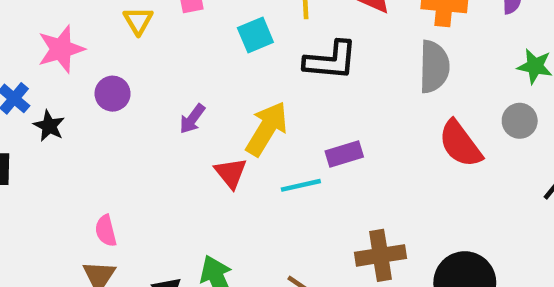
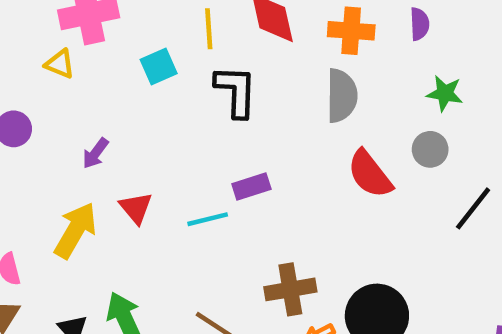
yellow triangle: (138, 21) -> (60, 64), moved, turned -36
black L-shape: (331, 61) -> (236, 91), turned -92
yellow arrow: (267, 129) -> (75, 230), moved

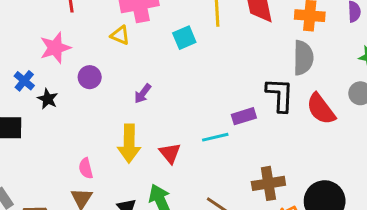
black L-shape: (236, 91) -> (280, 95), moved
red triangle: (136, 208) -> (170, 153), moved
yellow arrow: (75, 230) -> (129, 143), turned 150

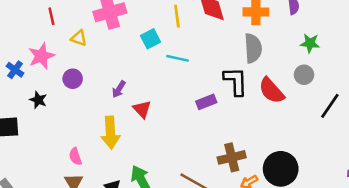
yellow triangle: (120, 35) -> (79, 38), moved
blue cross: (24, 81) -> (15, 70), moved
cyan line: (215, 137) -> (177, 58), moved, turned 30
red triangle: (170, 153) -> (142, 109), moved

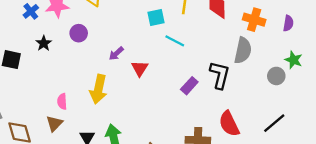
gray circle: (304, 75) -> (276, 76), moved
red semicircle: (271, 91) -> (229, 124), moved
purple rectangle: (206, 102) -> (189, 86), turned -42
black line: (330, 106) -> (274, 123), moved
red triangle: (142, 109) -> (140, 68), moved

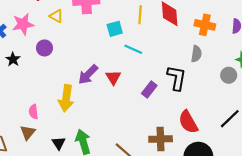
gray semicircle: (243, 50) -> (196, 54), size x0.7
purple arrow: (116, 53) -> (88, 74), moved, size x1.5
red triangle: (140, 68) -> (113, 77), moved

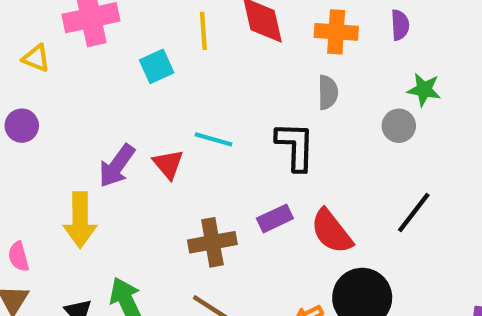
cyan line: (133, 49) -> (213, 139), moved
purple rectangle: (149, 90) -> (275, 218), moved, turned 35
brown cross: (161, 139) -> (212, 242), moved

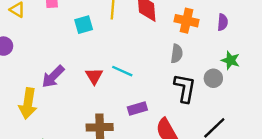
cyan line: (213, 139) -> (122, 71), moved
black L-shape: (295, 146) -> (185, 88), moved
red triangle: (168, 164) -> (94, 76), moved
purple rectangle: (275, 218) -> (137, 109), moved

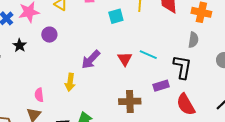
black L-shape: (185, 88) -> (182, 67), moved
yellow arrow: (28, 104) -> (70, 82), size x0.7

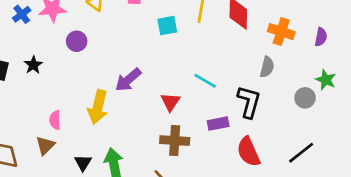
black star: (20, 45) -> (33, 65), moved
red triangle: (125, 59) -> (170, 102), moved
yellow arrow: (70, 82) -> (98, 107), size x1.4

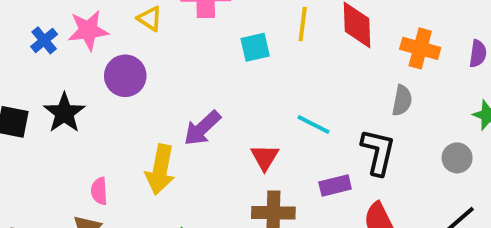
purple circle: (77, 41) -> (125, 76), size x1.4
black star: (33, 65) -> (64, 113), size x1.5
gray circle: (305, 98) -> (457, 158), moved

